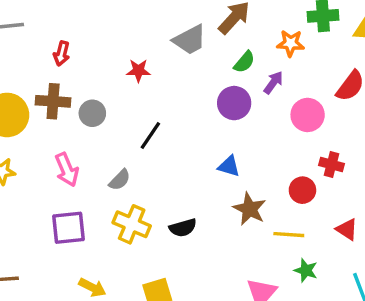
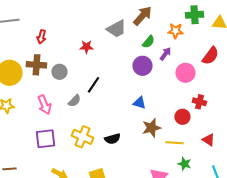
gray semicircle: (120, 180) -> (74, 101), moved
brown star: (249, 209) -> (151, 128), turned 30

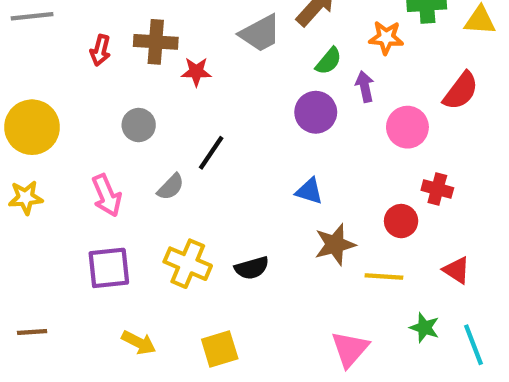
purple arrow: (165, 54) -> (365, 87), turned -48
brown cross: (36, 65) -> (156, 42), moved
green star: (184, 164) -> (425, 328), moved

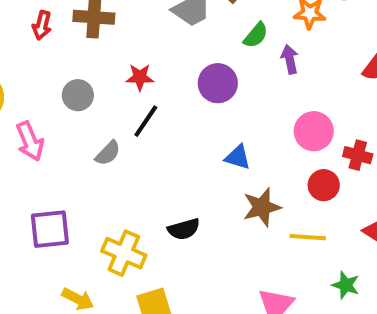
red star: (196, 72) -> (140, 77), moved
purple circle: (316, 112) -> (218, 83), moved
pink circle: (407, 127) -> (314, 131), moved
pink arrow: (107, 195) -> (30, 141), moved
yellow cross: (188, 264) -> (124, 253), moved

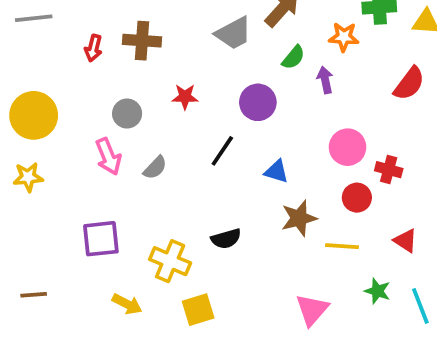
black line: (146, 121) -> (222, 151), moved
pink arrow: (30, 141) -> (108, 156), moved

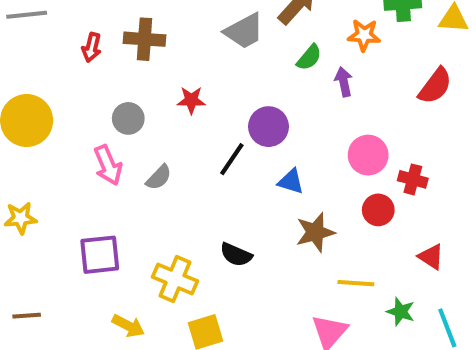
purple circle: (258, 102) -> (268, 127), moved
yellow star: (28, 177) -> (21, 218), moved
black semicircle: (226, 239) -> (236, 255), turned 40
yellow line: (342, 246) -> (356, 283), moved

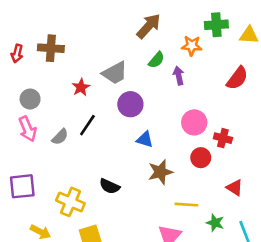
gray trapezoid: (244, 31) -> (115, 73), moved
red star: (191, 100) -> (81, 87), turned -30
gray circle: (128, 118) -> (30, 99), moved
black line: (232, 159) -> (87, 125), moved

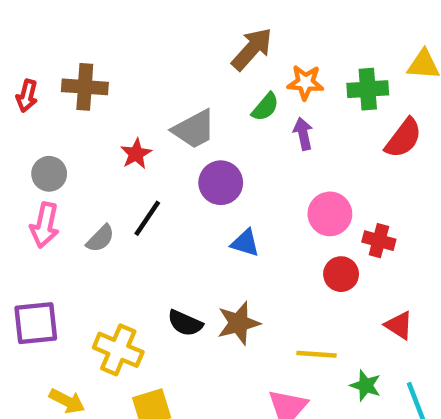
green cross: (216, 25) -> (368, 89), moved
orange star: (192, 46) -> (305, 82), moved
pink arrow: (27, 129) -> (45, 225), turned 35
brown star: (160, 172) -> (239, 323), moved

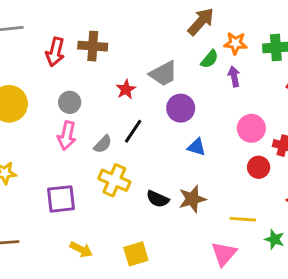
red arrow: (27, 96) -> (55, 52), size x1.4
yellow cross: (118, 350) -> (114, 180), moved

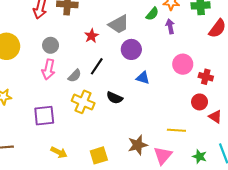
red circle: (259, 167) -> (200, 102), moved
black semicircle: (158, 199) -> (115, 98), moved
brown star: (192, 199) -> (138, 145), moved
green star: (274, 239) -> (200, 156), moved

